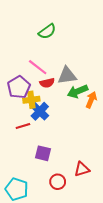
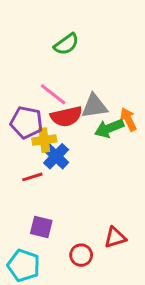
red semicircle: (47, 83) -> (66, 116), size x1.5
purple pentagon: (19, 87) -> (27, 122), turned -30
orange arrow: (91, 100) -> (128, 119), moved, turned -49
purple square: (43, 153) -> (41, 227), moved

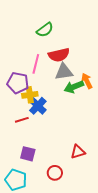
pink line: (53, 94) -> (36, 64), turned 66
red semicircle: (66, 116) -> (59, 55), moved
red triangle: (115, 237) -> (78, 152), moved

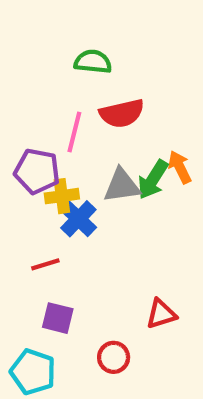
green semicircle: (45, 30) -> (93, 62), turned -138
gray triangle: (64, 72) -> (122, 186), moved
green arrow: (74, 87) -> (153, 180), turned -36
red line: (22, 120) -> (45, 264), moved

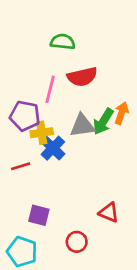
orange arrow: (180, 167) -> (121, 113), turned 45
red line: (45, 264) -> (21, 166), moved
red triangle: (161, 314) -> (109, 212), turned 40

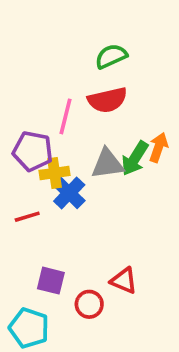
green semicircle: (63, 42) -> (111, 56), moved, turned -30
red triangle: (109, 212) -> (124, 281), moved
red circle: (77, 242) -> (89, 304), moved

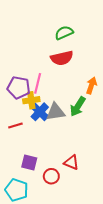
pink line: (66, 116) -> (38, 83), moved
green arrow: (135, 158) -> (78, 107), moved
gray triangle: (107, 164) -> (56, 112), moved

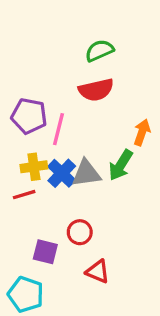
purple pentagon: (19, 88) -> (29, 116), moved
yellow cross: (31, 100) -> (34, 167), moved
red triangle: (71, 163) -> (98, 271), moved
red circle: (51, 176) -> (80, 232), moved

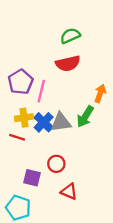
purple pentagon: (29, 116) -> (21, 82), turned 30
red line: (24, 195) -> (17, 137), turned 35

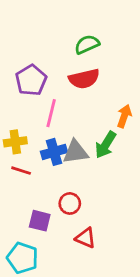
purple pentagon: (21, 82) -> (31, 80), moved
yellow cross: (24, 118) -> (15, 142), moved
blue cross: (44, 122) -> (54, 152), turned 30

